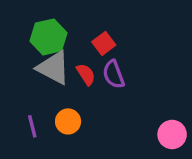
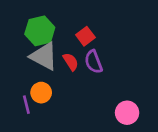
orange circle: (68, 121) -> (41, 93), moved
pink circle: (172, 134) -> (127, 113), moved

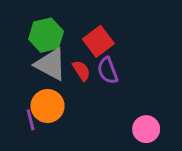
red square: (85, 36) -> (98, 41), size x1.4
orange circle: (41, 93) -> (48, 106), size x1.4

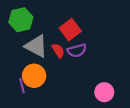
green hexagon: (46, 35) -> (21, 20), moved
purple semicircle: (108, 71) -> (77, 50), turned -84

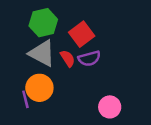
green hexagon: (21, 20) -> (43, 23), moved
pink circle: (104, 92) -> (110, 107), moved

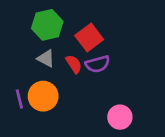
gray triangle: (42, 53) -> (46, 58), size x0.6
purple line: (25, 99) -> (19, 99), moved

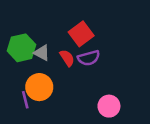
green hexagon: (47, 25) -> (22, 48), moved
purple line: (19, 99) -> (25, 100), moved

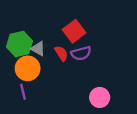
orange circle: (39, 87) -> (28, 68), moved

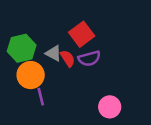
gray triangle: (38, 49) -> (54, 53), moved
purple line: (23, 92) -> (41, 97), moved

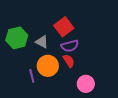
red semicircle: (68, 58) -> (69, 61), moved
orange circle: (31, 75) -> (48, 66), moved

